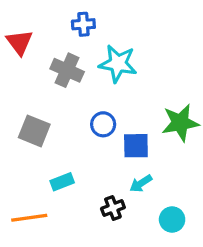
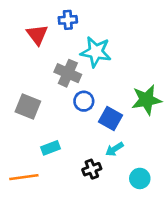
red triangle: (19, 42) -> (37, 35), moved
gray cross: (67, 70) -> (68, 73), moved
blue square: (136, 146) -> (110, 118), turned 30

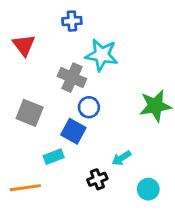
red triangle: (37, 35) -> (24, 45), moved
blue square: (110, 118) -> (73, 131), moved

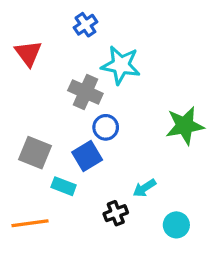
blue cross: (72, 21) -> (85, 25), turned -30
gray square: (30, 113) -> (35, 153), moved
blue square: (73, 131) -> (87, 156), turned 30
cyan rectangle: (54, 157) -> (64, 186), turned 42

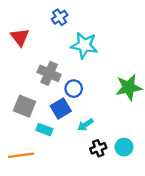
gray cross: (85, 92) -> (49, 73), moved
cyan arrow: (144, 188) -> (85, 125), moved
black cross: (116, 213) -> (98, 148), moved
cyan circle: (176, 225) -> (124, 147), moved

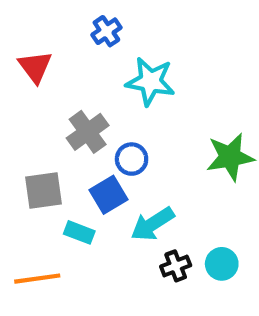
gray cross: (49, 73) -> (88, 132), turned 30
gray square: (25, 106) -> (44, 190), turned -30
cyan arrow: (85, 125) -> (153, 224), size x1.5

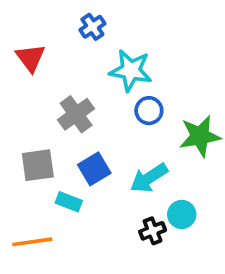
blue circle: (132, 159) -> (149, 111), moved
cyan arrow: (153, 224) -> (149, 178), moved
cyan circle: (222, 264) -> (182, 214), moved

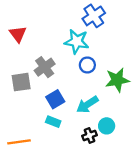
blue cross: (92, 27) -> (94, 16), moved, size x1.5
gray square: (38, 165) -> (21, 82), moved
cyan rectangle: (69, 202) -> (53, 122), moved

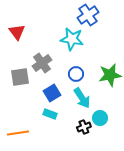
blue circle: (87, 65) -> (76, 74), moved
cyan arrow: (87, 105) -> (82, 98), turned -90

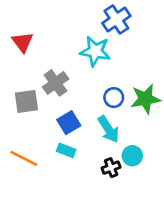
blue circle: (76, 74) -> (114, 98), moved
orange line: (18, 133) -> (24, 158), moved, turned 35

